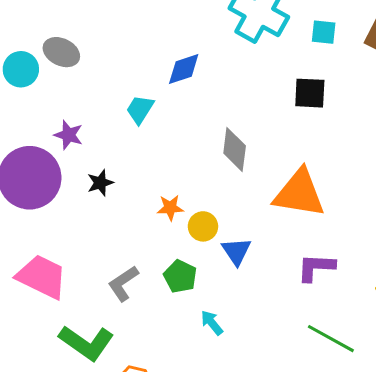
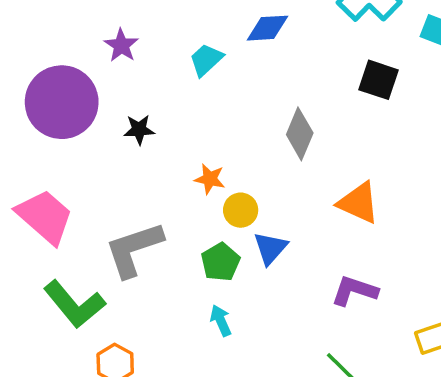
black square: (310, 93) -> (379, 80), moved
purple star: (68, 135) -> (121, 45), moved
orange triangle: (299, 193) -> (359, 203), size x0.7
green pentagon: (180, 276) -> (221, 262), moved
gray L-shape: (123, 283) -> (134, 249), size x1.5

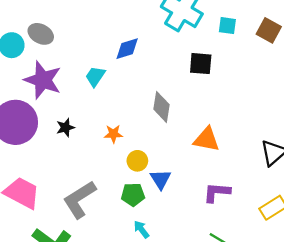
purple star: (121, 45) -> (43, 80), size x1.8
orange star: (210, 179) -> (113, 134), moved
green pentagon: (221, 262) -> (133, 195), turned -30

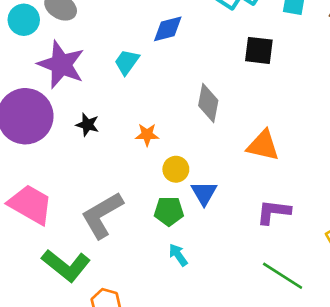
black star: (65, 128) -> (87, 125), turned 30

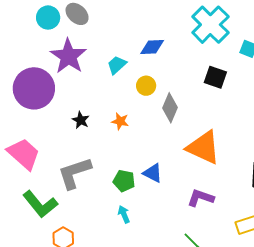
black star: (87, 125) -> (81, 120), moved
orange triangle: (263, 145) -> (203, 147), size x1.4
yellow circle: (176, 169) -> (146, 86), moved
blue triangle: (204, 193) -> (153, 173), turned -45

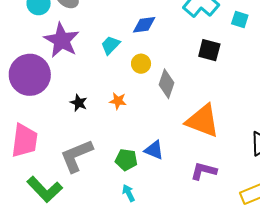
pink trapezoid: (24, 154) -> (24, 141), turned 60

